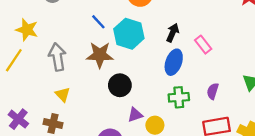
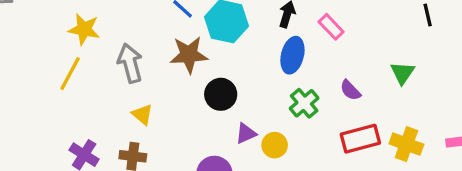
purple semicircle: (213, 91) -> (350, 90), turned -56
green cross: (179, 97) -> (304, 103), turned -30

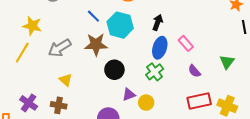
pink rectangle: (331, 27) -> (186, 43), moved
gray arrow: (130, 63) -> (60, 48), turned -110
green cross: (304, 103) -> (155, 72), moved

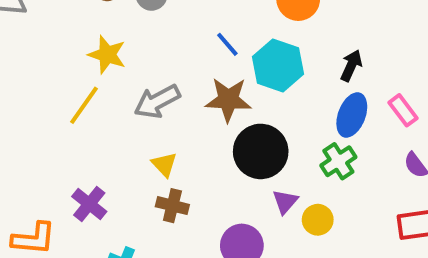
black circle: (114, 70) -> (261, 151), size x1.4
purple triangle: (129, 95) -> (285, 202), turned -32
brown cross: (59, 105) -> (172, 206), moved

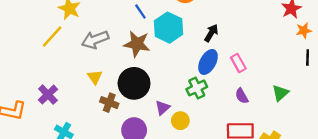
black circle: (261, 151) -> (134, 83), moved
brown cross: (172, 206) -> (109, 103), moved

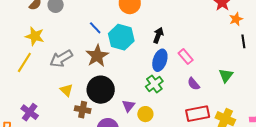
brown star: (137, 44) -> (97, 56), turned -30

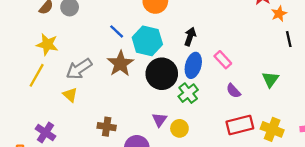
yellow triangle: (67, 90) -> (70, 95), moved
black circle: (101, 90) -> (162, 74), moved

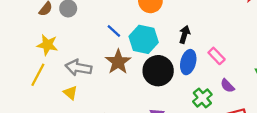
gray arrow: (79, 69) -> (78, 68), turned 45
green cross: (188, 93) -> (202, 98), moved

